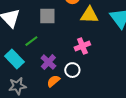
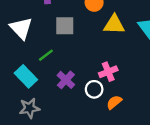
pink cross: (82, 46) -> (108, 72), moved
orange semicircle: (53, 81) -> (114, 102), moved

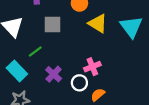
yellow triangle: (114, 25) -> (98, 23), turned 30

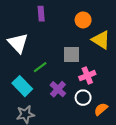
gray square: (52, 25) -> (72, 55), moved
pink cross: (92, 67) -> (87, 76), moved

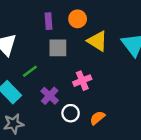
purple rectangle: (41, 14) -> (48, 21), moved
gray square: (72, 55) -> (58, 48), moved
white circle: (83, 98) -> (71, 113), moved

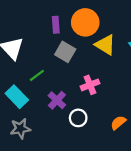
orange circle: (78, 19) -> (85, 22), size x1.5
gray square: (58, 48) -> (65, 52), turned 30
orange semicircle: (97, 118) -> (118, 123), moved

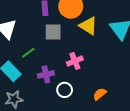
gray square: (65, 52) -> (53, 32), turned -30
purple cross: (57, 100) -> (46, 74), turned 35

